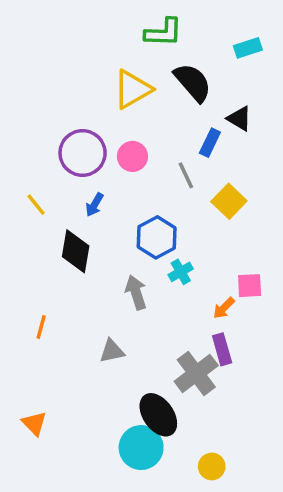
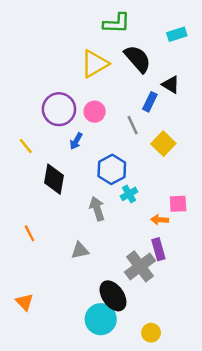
blue arrow: (95, 205) -> (76, 141), moved
orange arrow: (224, 308) -> (160, 220), turned 49
orange line: (41, 327) -> (29, 233), turned -42

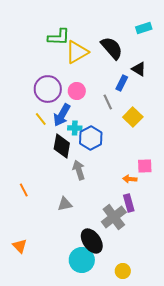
green L-shape: (117, 23) -> (59, 37), moved
blue arrow: (76, 141) -> (62, 115), size x1.6
yellow line: (26, 146) -> (41, 119), moved
black diamond: (54, 179) -> (62, 146), moved
cyan cross: (129, 194) -> (75, 128), moved, turned 32

